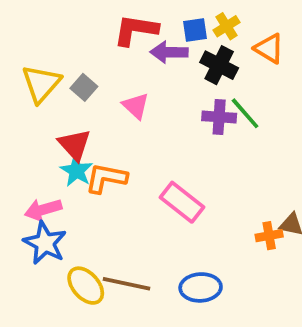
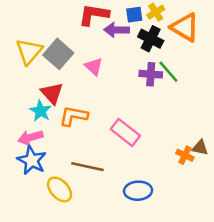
orange triangle: (269, 48) -> (185, 27), size x1.4
gray square: (84, 87) -> (58, 54), size x1.6
cyan star: (76, 171) -> (41, 111), moved
orange cross: (269, 236) -> (185, 155), turned 36
brown line: (126, 284) -> (87, 167), moved

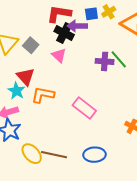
black cross: (151, 39) -> (64, 33), moved
gray square: (58, 54) -> (31, 45), size x0.7
brown line: (87, 167) -> (54, 155), moved

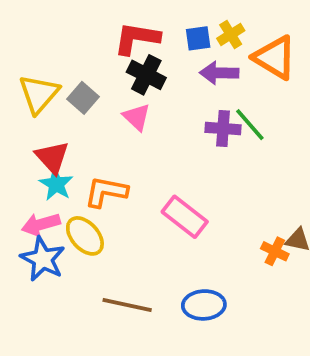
purple arrow: (77, 26) -> (219, 73), moved
red triangle: (26, 77) -> (52, 157), moved
yellow ellipse: (32, 154) -> (85, 236), moved

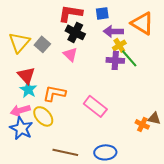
yellow cross: (231, 35) -> (119, 45), moved

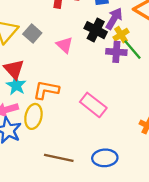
purple arrow: (113, 31) -> (114, 19), turned 120
black cross: (75, 32) -> (96, 30), moved
yellow ellipse: (43, 116) -> (33, 116), turned 55

